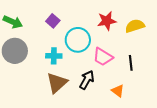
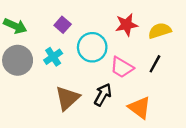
cyan cross: (54, 56) -> (53, 57), moved, turned -35
black line: (131, 63) -> (155, 64), moved, turned 35
orange triangle: (118, 91) -> (140, 108), size x1.5

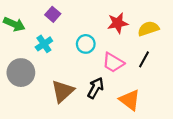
purple square: (63, 25) -> (53, 14), moved
cyan circle: (92, 47) -> (86, 44), size x0.7
cyan cross: (53, 57) -> (44, 44), moved
gray circle: (18, 60) -> (21, 73), moved

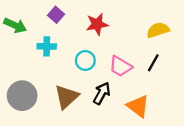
red star: (118, 23) -> (97, 24), moved
cyan cross: (44, 44) -> (47, 46), turned 35
cyan circle: (86, 44) -> (85, 60), moved
gray circle: (21, 73) -> (22, 96), moved

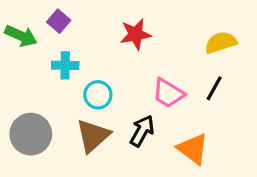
purple square: (56, 15) -> (59, 21), moved
cyan circle: (85, 60) -> (98, 95), moved

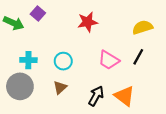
cyan cross: (65, 65) -> (28, 60), moved
black arrow: (142, 131) -> (96, 96), moved
brown triangle: (93, 136) -> (60, 87), size x0.6

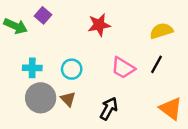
gray circle: (20, 86) -> (41, 98), moved
brown triangle: (60, 87) -> (68, 99), turned -32
orange triangle: (125, 96) -> (171, 109), moved

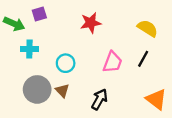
purple square: (43, 15) -> (39, 14), turned 32
yellow semicircle: (161, 31) -> (148, 28), turned 50
cyan cross: (32, 68) -> (29, 49), moved
pink trapezoid: (123, 68) -> (113, 62), turned -100

